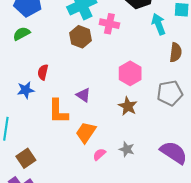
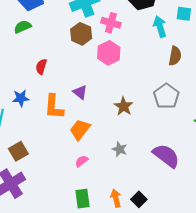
pink hexagon: (130, 73) -> (109, 53), moved
blue star: (26, 90) -> (21, 98), moved
gray pentagon: (170, 93) -> (166, 96), turned -30
pink semicircle: (99, 154) -> (82, 161), moved

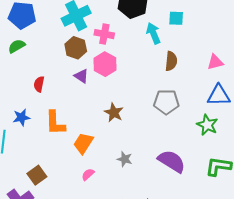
purple triangle: (80, 92) -> (81, 76), moved
gray pentagon: (166, 96) -> (166, 102), turned -30
brown star: (124, 106) -> (114, 113), moved
brown square: (18, 151) -> (37, 175), moved

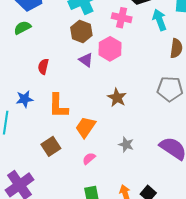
pink cross: (104, 34) -> (122, 18), moved
brown square: (37, 175) -> (51, 146), moved

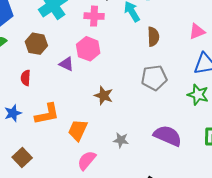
brown hexagon: (81, 31) -> (36, 44), moved
orange L-shape: (58, 106) -> (47, 114), turned -92
brown square: (51, 146) -> (22, 158), moved
pink semicircle: (89, 159) -> (87, 160), size x1.5

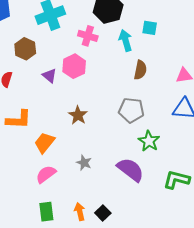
green star: (198, 95) -> (149, 141), moved

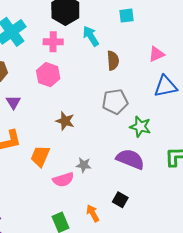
cyan square: (150, 28) -> (126, 16), moved
purple triangle: (49, 76) -> (13, 102), moved, turned 35
pink semicircle: (46, 174) -> (63, 180), moved, turned -145
black square: (103, 213) -> (120, 200), moved

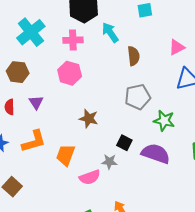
black square: (120, 200) -> (124, 143), moved

